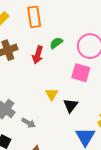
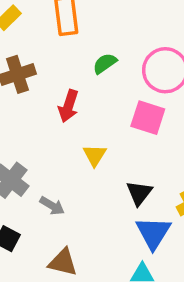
red arrow: (38, 55) -> (69, 106), moved
black triangle: (70, 106) -> (139, 193), moved

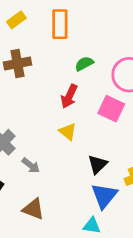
red arrow: (69, 106) -> (69, 96), moved
yellow triangle: (95, 155) -> (68, 132), turned -30

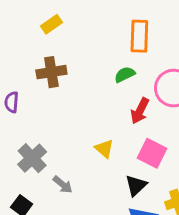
orange rectangle: (60, 24) -> (139, 36), moved
red arrow: (69, 96) -> (140, 111), moved
pink square: (111, 109) -> (152, 153), moved

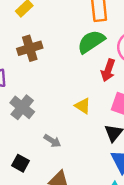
green semicircle: (125, 74) -> (91, 42), size x1.6
gray cross: (32, 158) -> (22, 107), moved

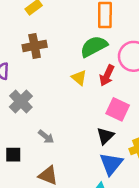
yellow triangle: (83, 106) -> (79, 78), moved
black square: (21, 163) -> (13, 155), turned -35

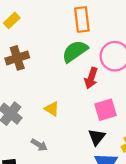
yellow triangle: (79, 78) -> (52, 109), moved
pink square: (118, 109) -> (106, 110), turned -35

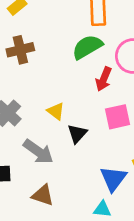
black triangle: (97, 137) -> (77, 134), moved
gray arrow: (39, 145) -> (38, 152), size x1.6

